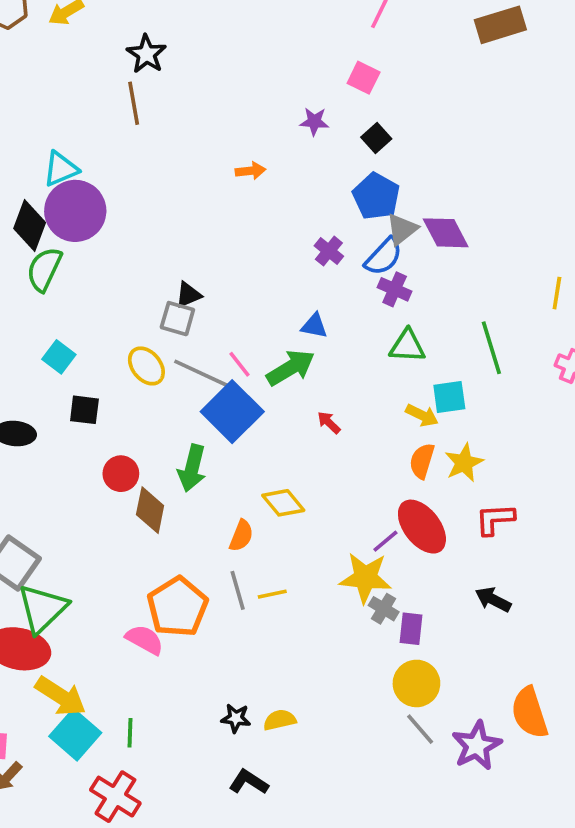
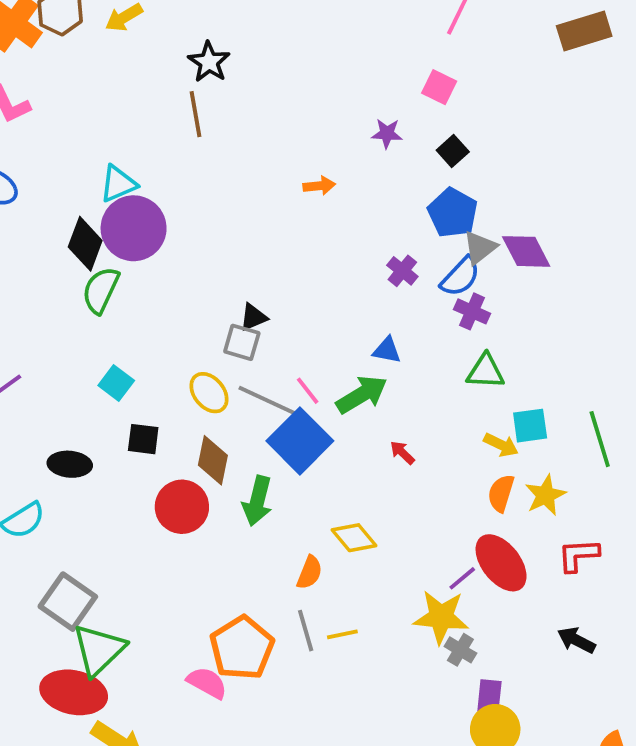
green line: (491, 348) -> (600, 439), moved
red circle: (121, 474) -> (182, 507), size x1.4
brown diamond: (150, 510) -> (213, 460), moved
purple rectangle: (411, 629) -> (489, 696), moved

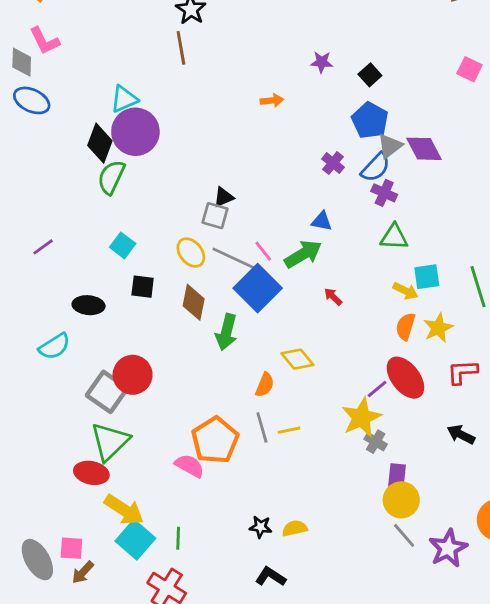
pink square: (439, 87) -> (469, 69), moved
red circle: (182, 507) -> (133, 375), moved
gray square: (68, 602) -> (107, 392), moved
yellow star: (441, 617) -> (361, 417), turned -30
red ellipse: (74, 692) -> (91, 473), size x0.7

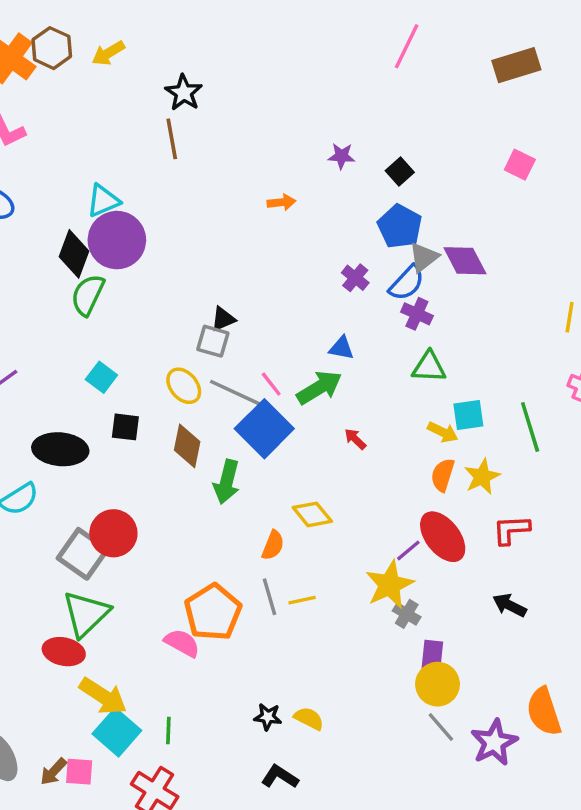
black ellipse: (89, 305) -> (60, 449), size x1.4
yellow semicircle: (295, 528) -> (309, 718), turned 40
pink square: (71, 548) -> (79, 772), moved

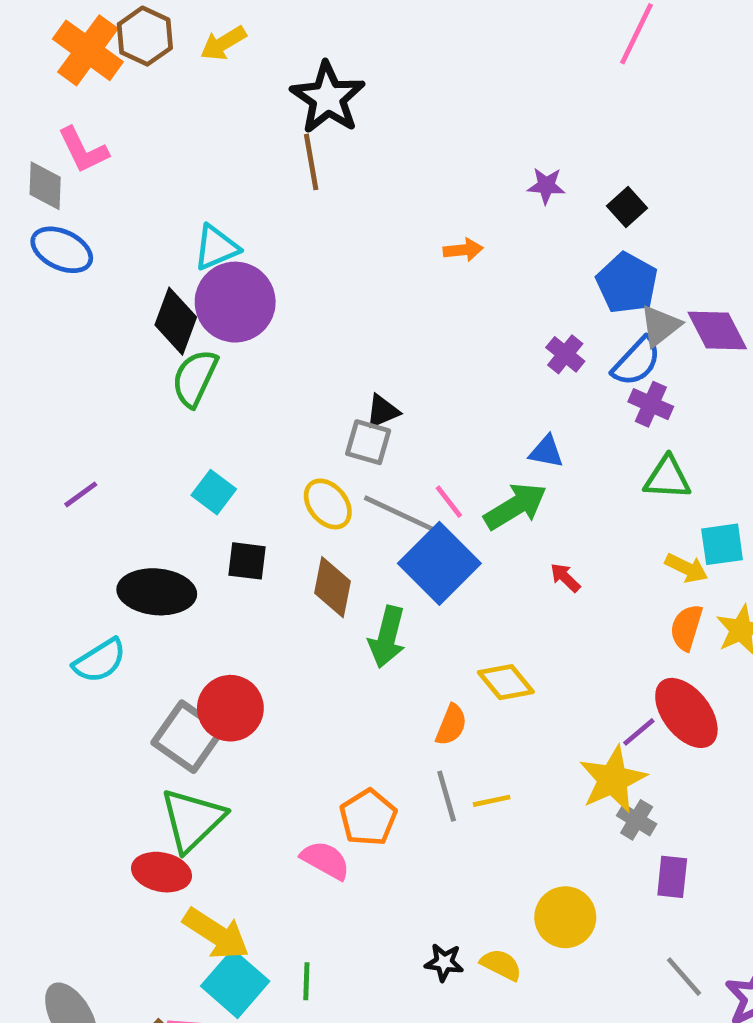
black star: (184, 93) -> (328, 98), size x1.4
orange pentagon: (213, 612) -> (368, 817), size x0.7
yellow circle: (438, 684) -> (565, 917), moved

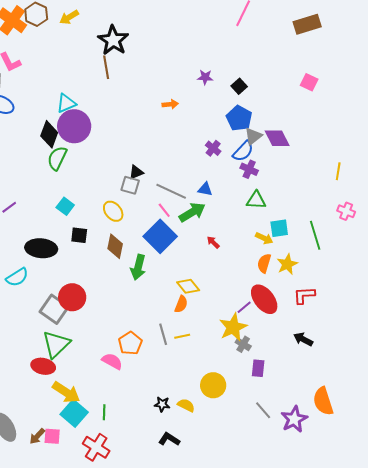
gray line: (399, 513) -> (171, 191), moved
orange semicircle: (451, 725) -> (181, 304), moved

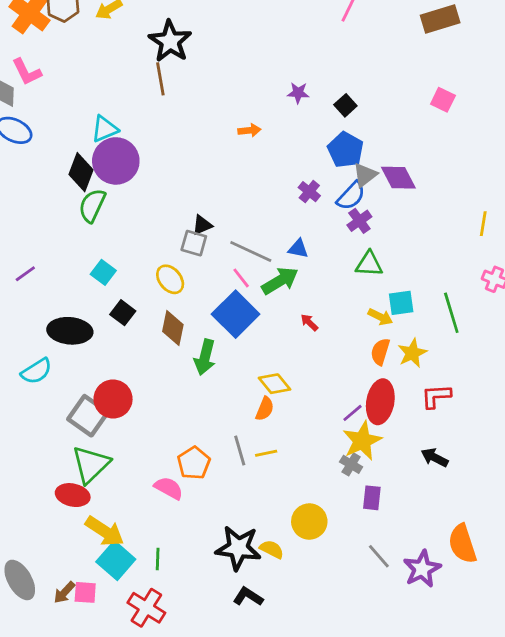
purple cross: (249, 169) -> (359, 221), turned 30
black square: (79, 235) -> (123, 313), turned 30
red ellipse: (264, 299) -> (380, 402), turned 48
yellow star: (233, 327) -> (362, 441), moved
black star: (162, 404) -> (238, 548), size x2.0

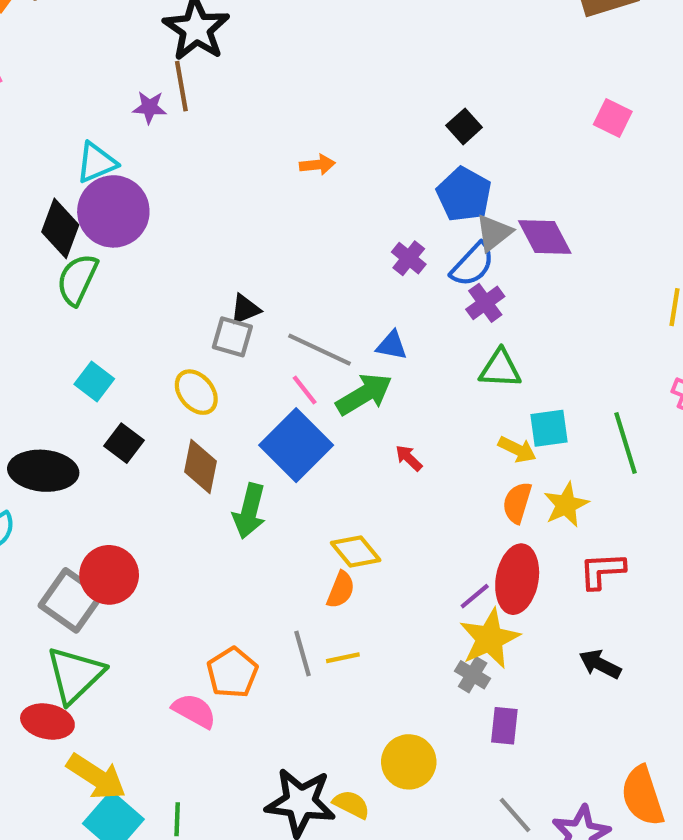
purple star: (298, 93) -> (149, 107), moved

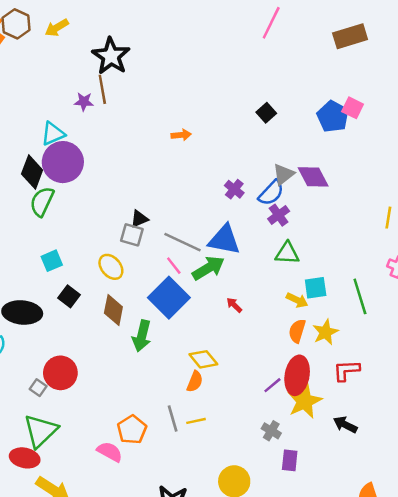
blue pentagon: (464, 194) -> (333, 116), moved
blue triangle: (392, 345) -> (224, 240), size x1.8
cyan square: (94, 381) -> (52, 261), turned 30
gray square: (71, 600) -> (38, 388), size x0.5
yellow star: (490, 639) -> (304, 401), moved

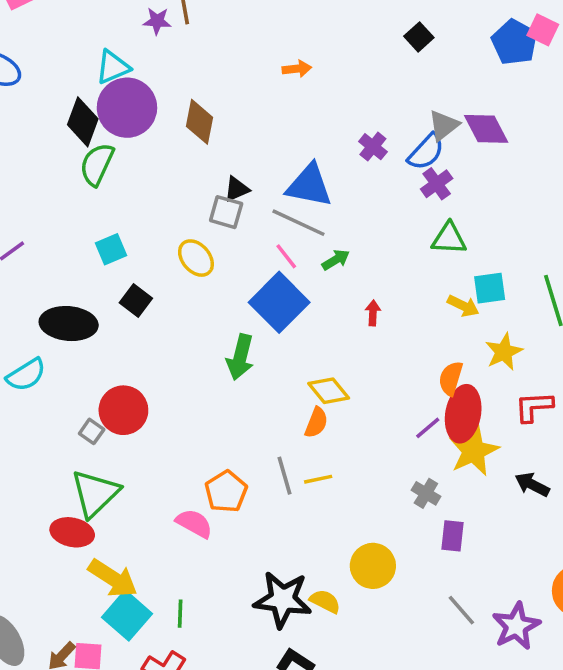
blue triangle: (224, 240) -> (309, 186), moved
green arrow: (208, 268) -> (336, 260), size x0.6
red arrow: (234, 305) -> (373, 313), turned 49
brown diamond: (113, 310) -> (200, 122), moved
orange semicircle: (297, 331) -> (451, 378), moved

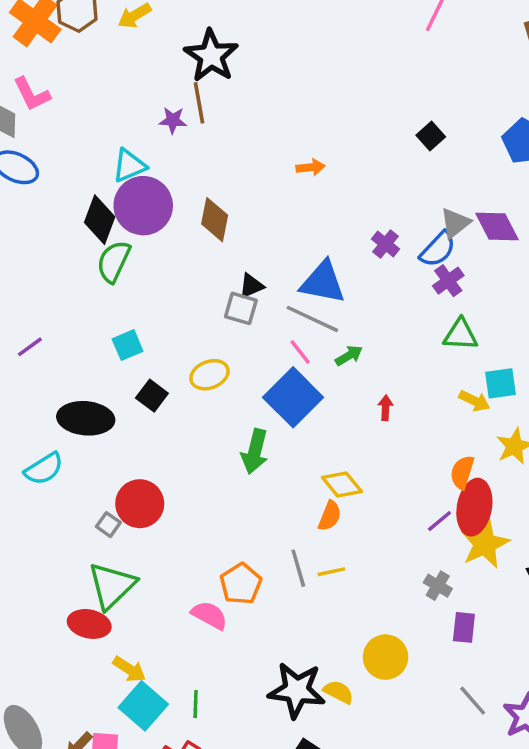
yellow ellipse: (196, 258) -> (209, 375), moved, turned -72
yellow arrow: (113, 578) -> (129, 669), size x0.7

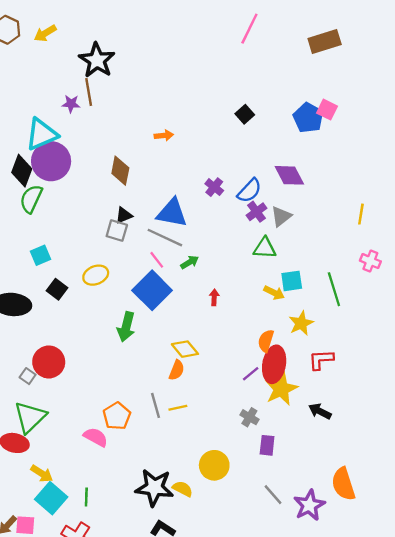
cyan triangle: (129, 166) -> (42, 134), size x1.4
brown diamond: (215, 220) -> (120, 171), moved
gray triangle: (455, 223) -> (281, 216), moved

